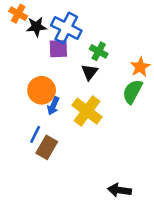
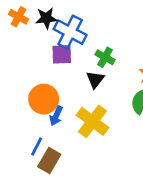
black star: (36, 27) -> (46, 18), moved

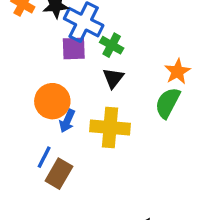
green cross: (105, 57) -> (112, 45), moved
yellow cross: (92, 121) -> (110, 128), turned -32

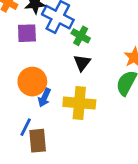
purple square: (74, 48) -> (27, 33), moved
brown rectangle: (59, 174) -> (38, 141), turned -35

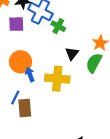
black triangle: (82, 63) -> (72, 53), moved
blue arrow: (44, 98) -> (30, 74), turned 136

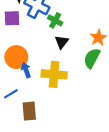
black triangle: (72, 53) -> (62, 42), moved
blue line: (15, 97) -> (11, 94), turned 32
brown rectangle: (25, 108) -> (29, 111), moved

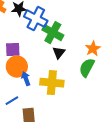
purple square: (12, 18) -> (13, 50), moved
green cross: (55, 20) -> (53, 33), size x1.5

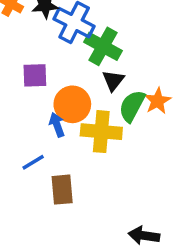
orange star: (93, 49) -> (158, 101), moved
orange circle: (17, 67) -> (72, 104), moved
green semicircle: (87, 68) -> (132, 106), moved

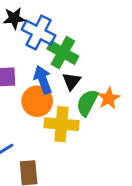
blue arrow: (57, 125) -> (43, 80), moved, size x1.4

